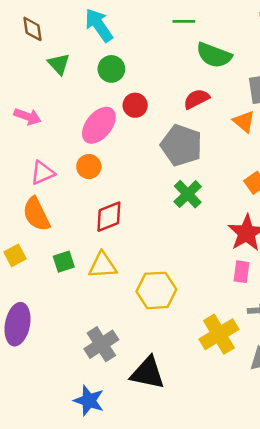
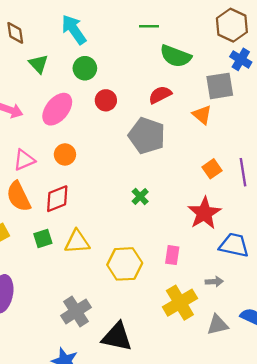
pink ellipse: (99, 125) -> (57, 109), moved
green cross: (188, 194) -> (140, 196), moved, size x0.7
red diamond: (109, 217) -> (57, 199), moved
pink rectangle: (241, 272) -> (172, 255), moved

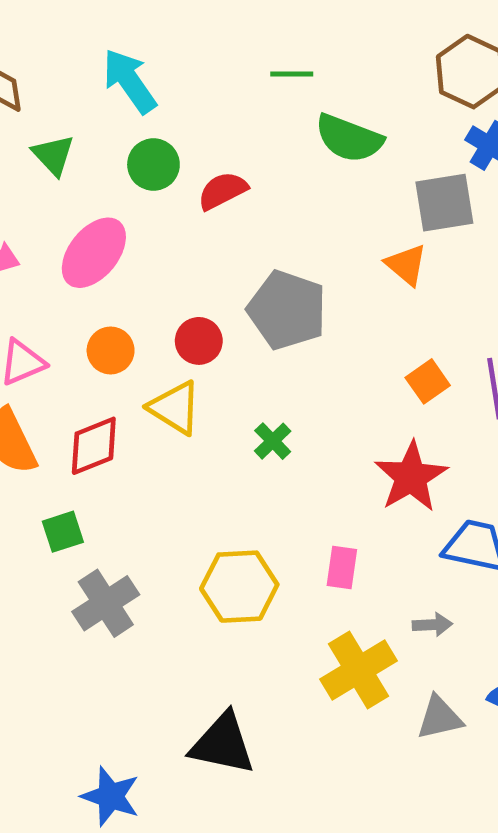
red semicircle: (160, 95) -> (223, 191), moved
red circle: (106, 100) -> (199, 341), moved
yellow triangle: (77, 242) -> (175, 408), moved, turned 36
gray cross: (76, 311) -> (106, 603), moved

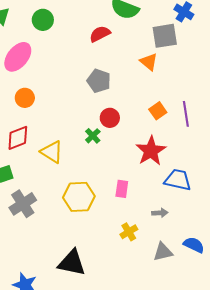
red semicircle: (223, 191) -> (100, 34), moved
gray pentagon: (287, 310) -> (99, 81), size x0.7
red circle: (199, 341) -> (110, 118), moved
yellow triangle: (175, 408) -> (52, 152), moved
yellow cross: (359, 670) -> (129, 232), size x0.6

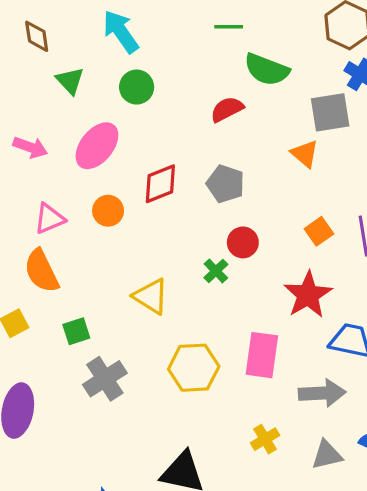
red diamond: (18, 138) -> (160, 184), moved
pink rectangle: (122, 189) -> (262, 355), size x1.6
gray arrow: (160, 213) -> (322, 393), size x1.8
yellow cross: (129, 232) -> (265, 439), moved

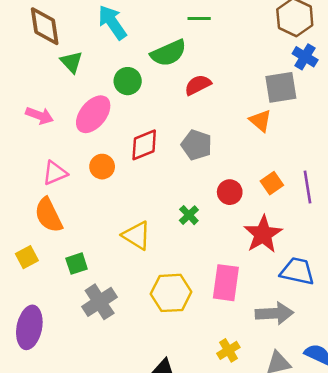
brown diamond: (37, 36) -> (45, 26), size x1.5
green semicircle: (267, 70) -> (168, 53), moved, turned -45
green circle: (137, 87) -> (128, 81), moved
red circle: (243, 242) -> (230, 192), moved

